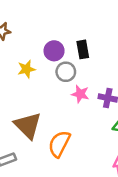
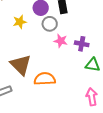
orange semicircle: (59, 144) -> (45, 79), turned 60

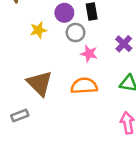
purple cross: (82, 44) -> (124, 44), moved, turned 32
orange semicircle: (45, 79) -> (84, 86), moved

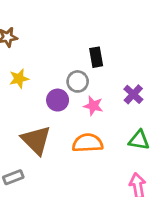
purple circle: (64, 13) -> (58, 100), moved
yellow star: (38, 30) -> (19, 79), moved

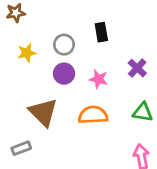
gray circle: (78, 81) -> (64, 45), moved

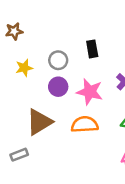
pink star: (99, 79) -> (90, 92), size x1.5
brown triangle: (43, 112) -> (39, 122), turned 44

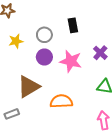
orange semicircle: (85, 124) -> (61, 101), moved

